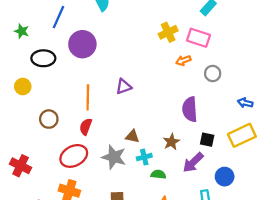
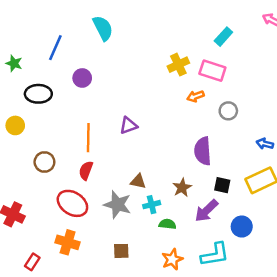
purple circle: (82, 44) -> (82, 78), size x0.6
red ellipse: (74, 156) -> (72, 203), turned 60

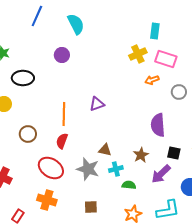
cyan rectangle: (223, 37) -> (155, 31), moved, turned -35
blue line: (55, 48) -> (37, 16), moved
purple circle: (82, 78) -> (62, 55), moved

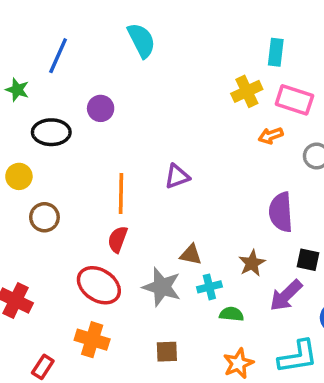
blue line: (37, 16) -> (58, 56), moved
purple circle: (62, 55) -> (101, 108), moved
brown circle: (28, 134) -> (44, 217), moved

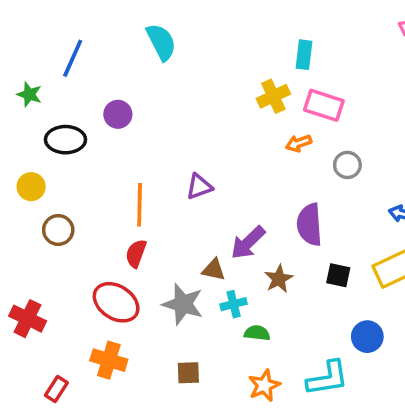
purple arrow: (286, 295) -> (248, 243), moved

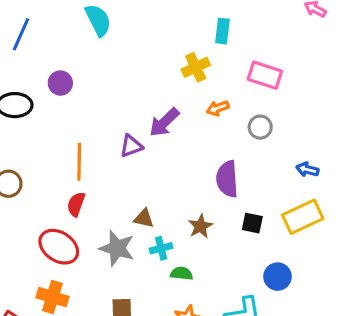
pink rectangle: (324, 105) -> (265, 75), moved
purple arrow: (248, 243) -> (164, 122), moved

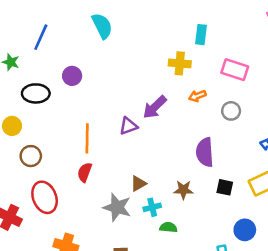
yellow cross: (196, 67) -> (180, 63), turned 30
brown triangle: (144, 218) -> (138, 184), turned -42
brown star: (200, 226) -> (183, 190), turned 30
red ellipse: (59, 247) -> (45, 197), moved, turned 36

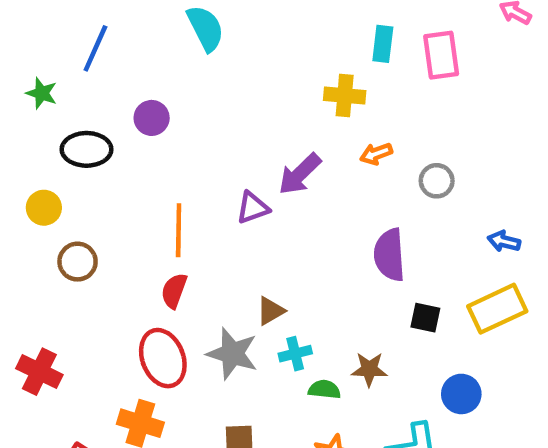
pink rectangle: (235, 70) -> (441, 55), moved, turned 64
brown star: (183, 190) -> (369, 369), moved
red ellipse: (45, 197) -> (163, 358), moved

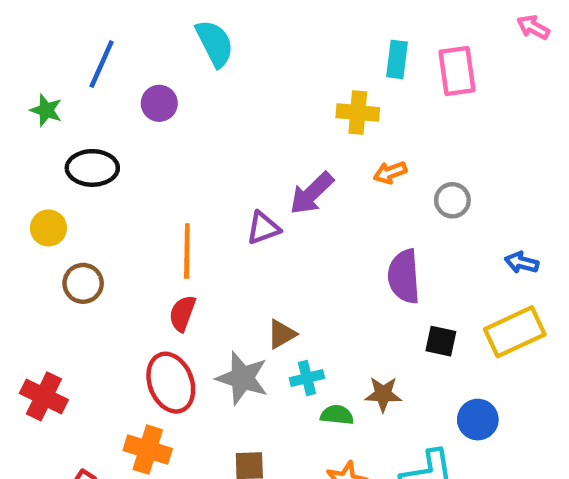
purple circle: (152, 118) -> (159, 103), moved

